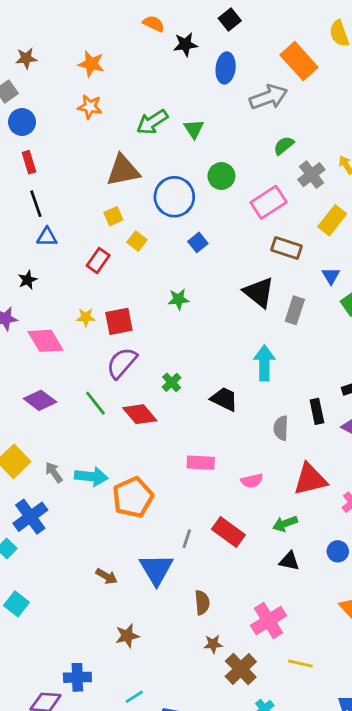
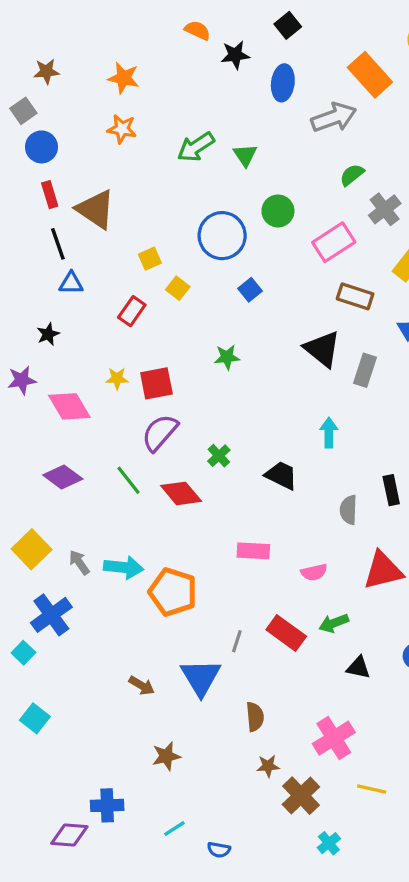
brown triangle: (123, 170) -> (96, 209), moved, turned 45
cyan arrow: (264, 363) -> (329, 433), size x0.7
orange pentagon: (133, 497) -> (173, 592), turned -30
green arrow: (285, 524) -> (334, 623), moved

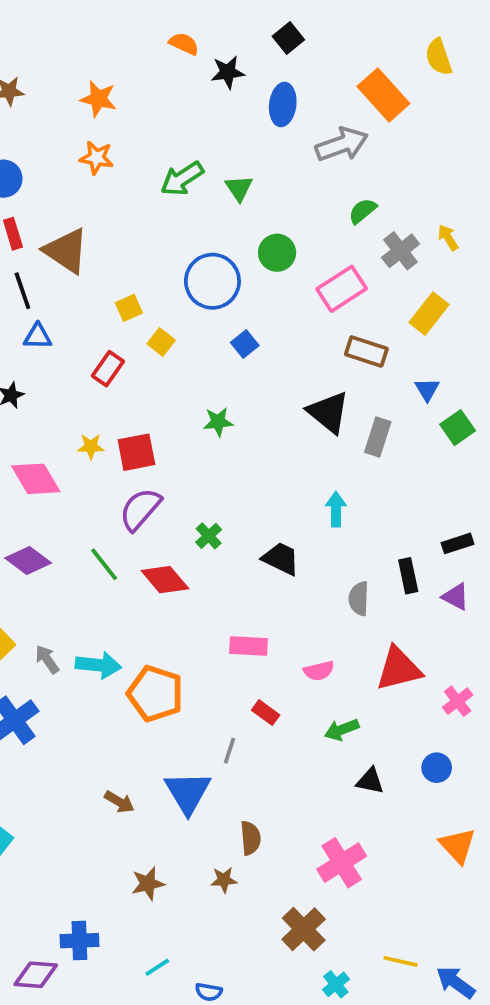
red rectangle: (286, 633) -> (266, 713), moved, size x0.6
brown star: (268, 766) -> (224, 880), moved
yellow line: (372, 789) -> (401, 961), moved

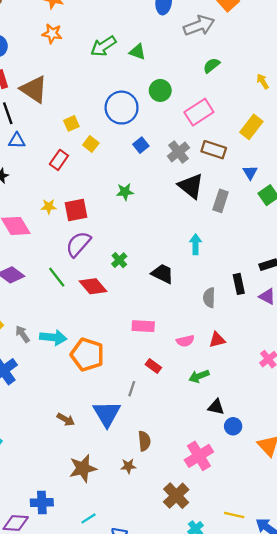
green triangle: (239, 188) -> (137, 52), turned -36
gray cross: (401, 251) -> (178, 152), moved
red triangle: (399, 669) -> (217, 340), moved, size x0.6
blue circle: (437, 768) -> (233, 426), moved
brown star: (148, 884) -> (83, 468), size x1.4

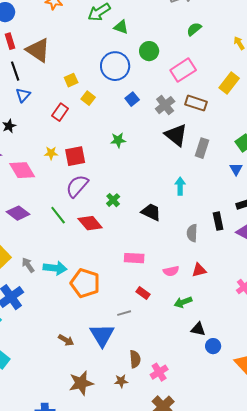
green triangle: (137, 52) -> (121, 27), moved
blue triangle: (17, 141) -> (23, 95), turned -49
blue triangle: (250, 172) -> (236, 169), moved
gray line: (132, 389) -> (124, 313), turned 56
pink cross: (199, 456) -> (159, 372), moved, size x0.7

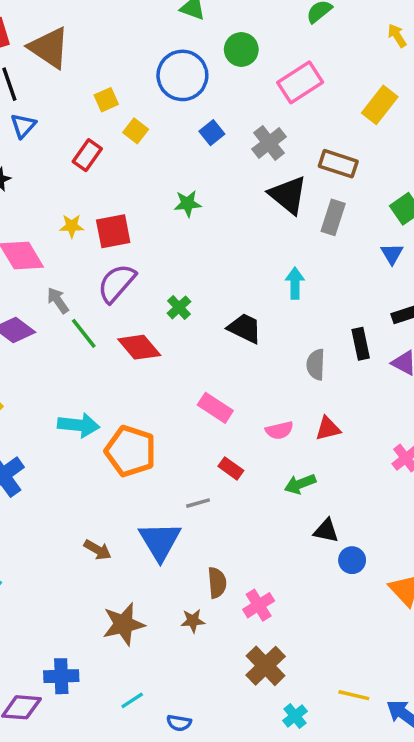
brown rectangle: (196, 103) -> (338, 164), moved
pink rectangle: (134, 258) -> (215, 408), turned 30
gray arrow: (28, 265) -> (58, 300), moved

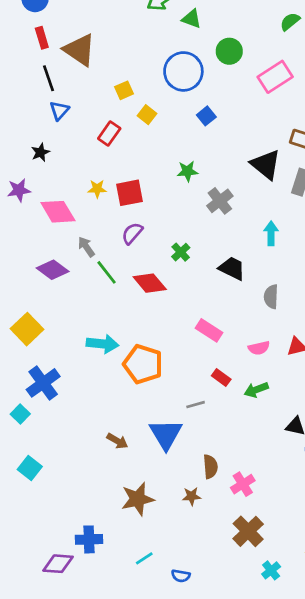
gray cross: (269, 143) -> (220, 201), moved
purple semicircle: (117, 283) -> (132, 233), size x0.7
gray semicircle: (316, 365) -> (271, 297), moved
green arrow: (300, 484) -> (256, 390), moved

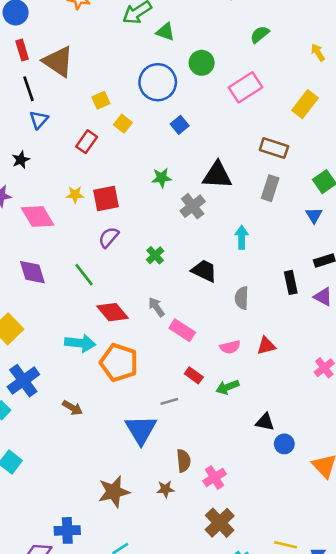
black triangle: (266, 165) -> (217, 175), moved, turned -36
gray arrow: (86, 247) -> (156, 307), moved
purple diamond: (53, 270) -> (32, 272), turned 36
red diamond: (150, 283) -> (112, 312), moved
brown arrow: (117, 441) -> (72, 408), moved

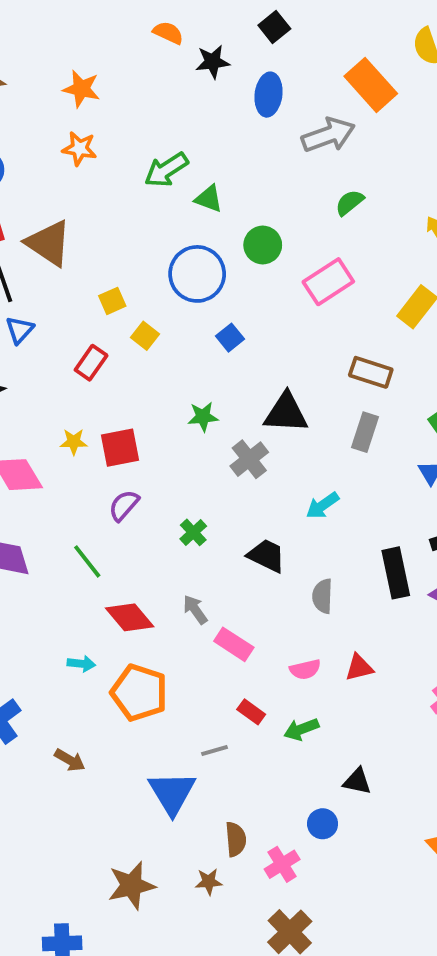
cyan arrow: (242, 237) -> (323, 505), turned -125
black rectangle: (291, 282) -> (396, 573), size x1.4
cyan arrow: (80, 343) -> (81, 664), size x0.6
blue circle: (284, 444) -> (323, 824), moved

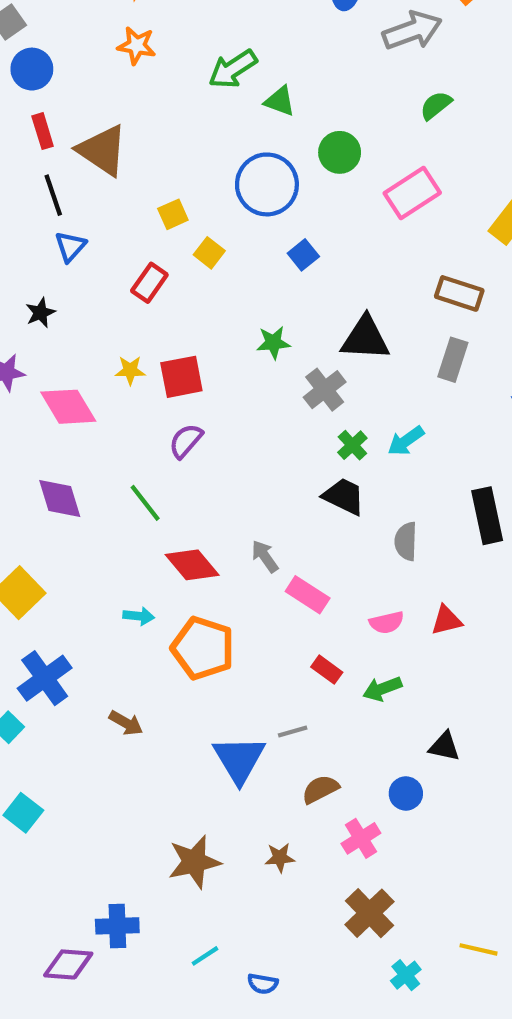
green cross: (193, 532) -> (352, 445), moved
gray line: (214, 750) -> (293, 732), moved
brown semicircle: (236, 839) -> (320, 789), moved, turned -112

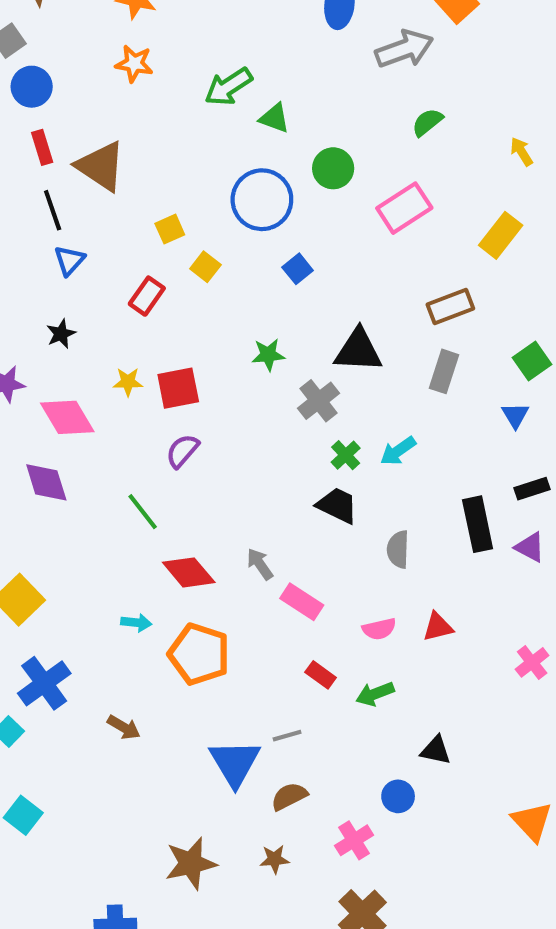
brown rectangle: (459, 293) -> (450, 306), turned -39
black star: (40, 313) -> (61, 334), moved
purple diamond: (60, 499) -> (46, 482), moved
brown semicircle: (320, 789) -> (289, 796), moved

